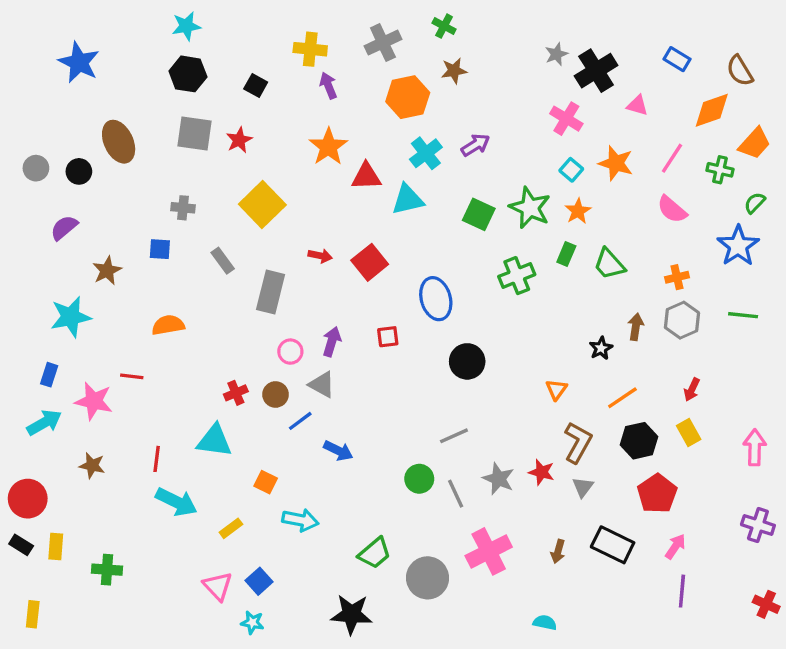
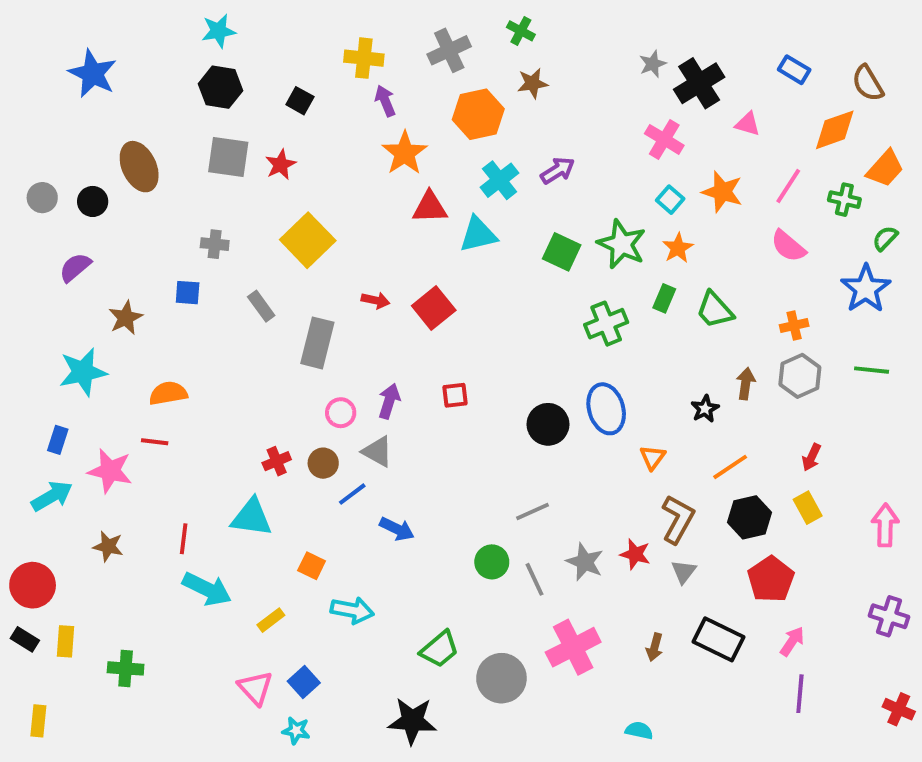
orange star: (328, 147) -> (405, 153), moved
blue ellipse: (436, 299) -> (606, 409), moved
orange semicircle: (168, 325) -> (168, 393), moved

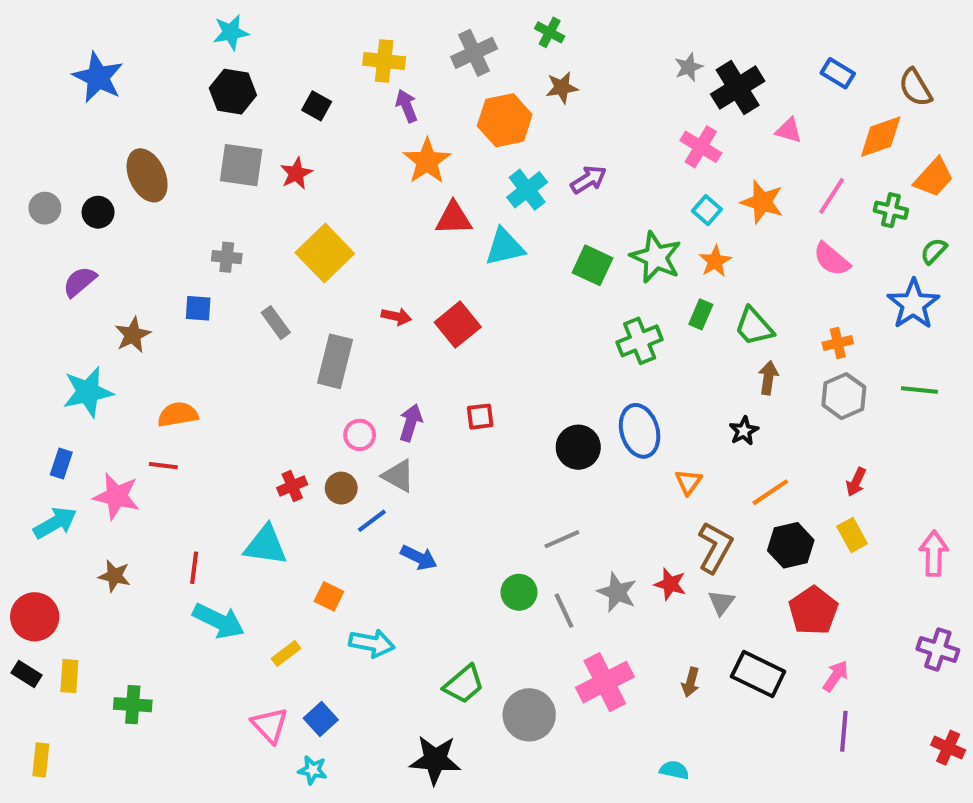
brown arrow: (746, 384) -> (768, 378), moved

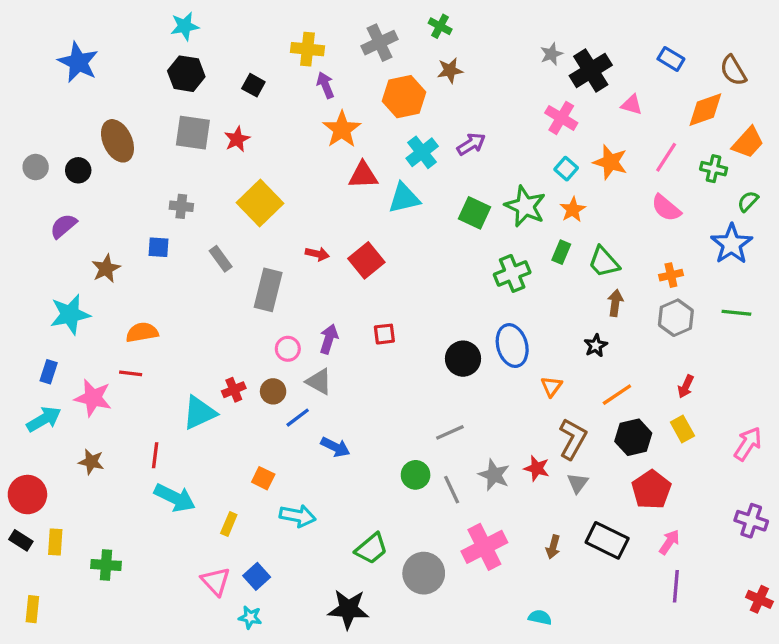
cyan triangle: (266, 545) -> (199, 413), moved, turned -33
pink arrow: (934, 553) -> (748, 444), turned 32
yellow rectangle: (286, 654) -> (229, 524), turned -30

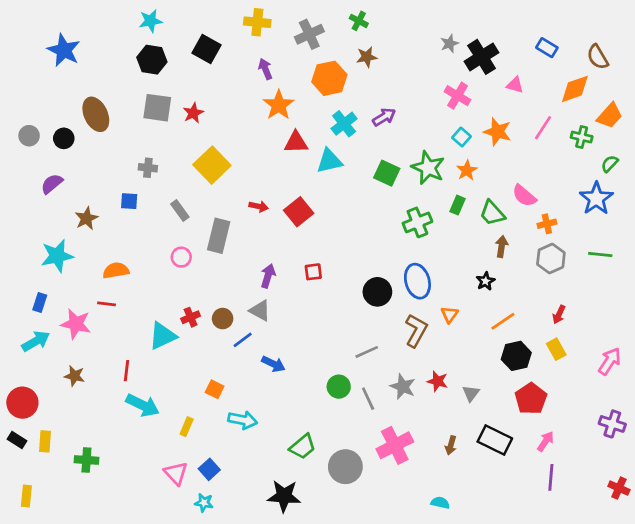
yellow cross: (307, 49) -> (257, 22), moved
black square: (253, 85) -> (207, 49), moved, size x1.5
pink semicircle: (666, 208) -> (524, 196), moved
pink circle: (288, 349) -> (181, 257), moved
brown L-shape: (573, 439) -> (416, 331), moved

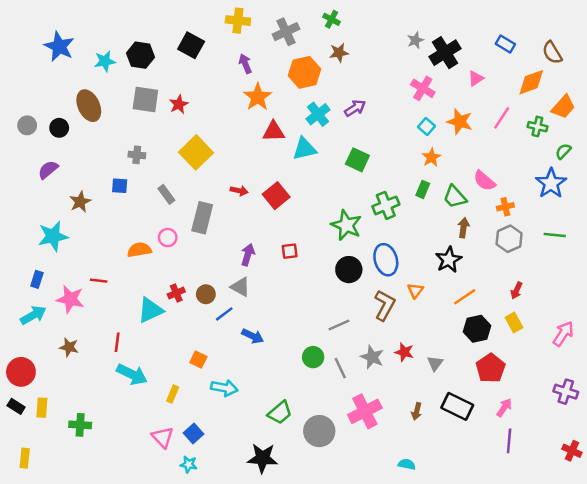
cyan star: (151, 21) -> (105, 61), moved
pink triangle: (515, 85) -> (476, 79), turned -49
green star: (428, 168) -> (346, 225), moved
orange semicircle: (116, 270) -> (139, 250), moved
black star: (486, 281) -> (449, 260), size x1.5

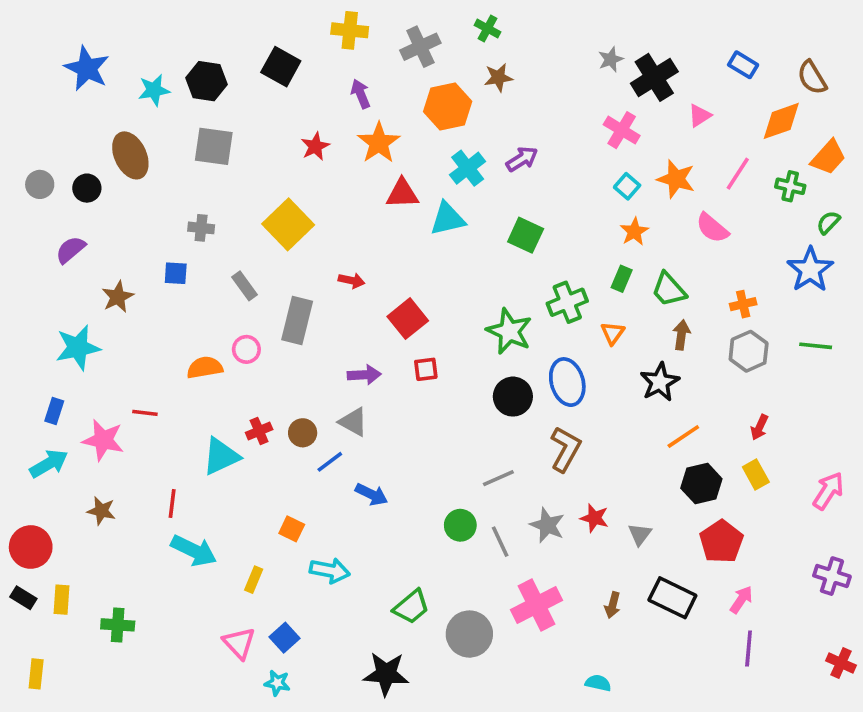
red star: (179, 104) -> (315, 146), moved
pink semicircle: (484, 181) -> (712, 228), moved
red square: (276, 196) -> (408, 319), moved
purple arrow: (248, 255) -> (364, 375), turned 70
orange triangle: (415, 291) -> (613, 333), moved

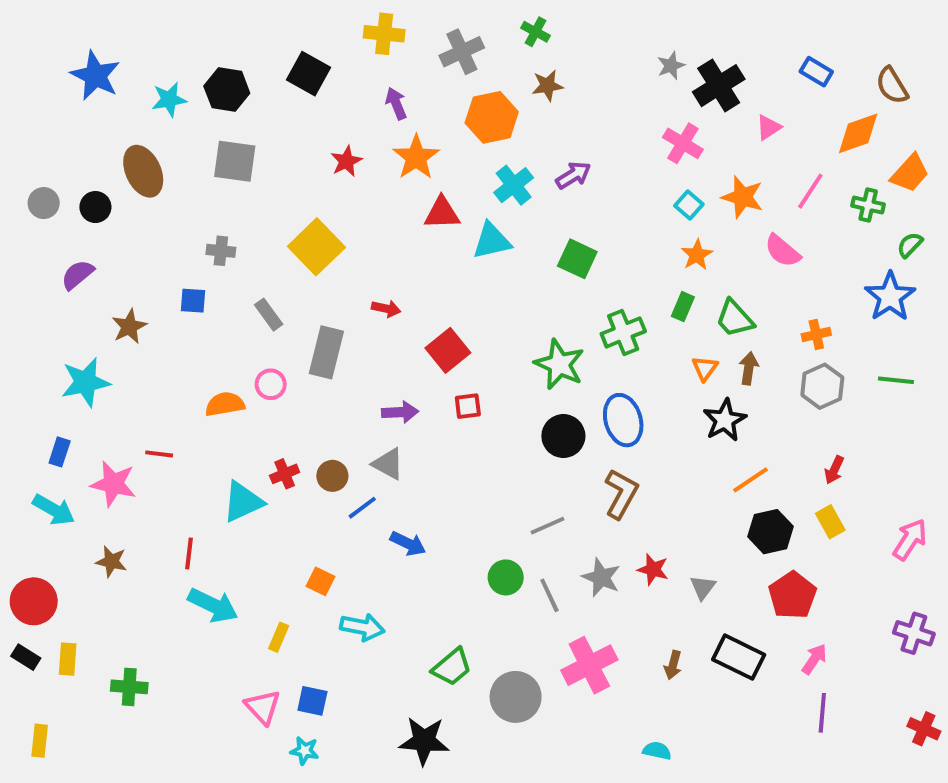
orange triangle: (613, 333) -> (705, 368), moved
cyan arrow: (49, 464) -> (54, 510), turned 60
blue square: (284, 638) -> (312, 701), turned -36

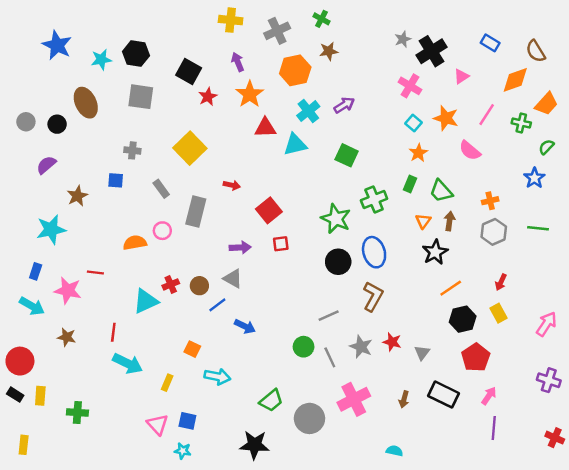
black square: (308, 74) -> (189, 72), moved
blue star: (890, 297) -> (534, 178), size x0.7

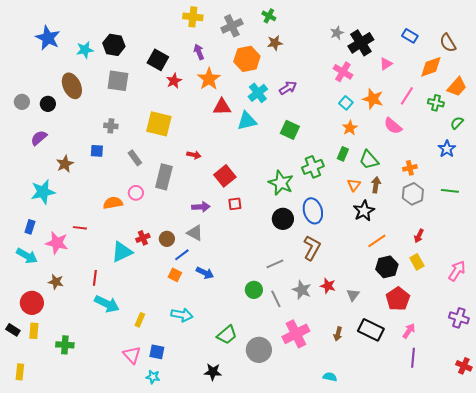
yellow square: (190, 148) -> (159, 124), turned -32
orange square: (192, 349) -> (175, 275), moved
red circle: (20, 361) -> (32, 303), moved
black star: (254, 445) -> (213, 372), size x0.7

